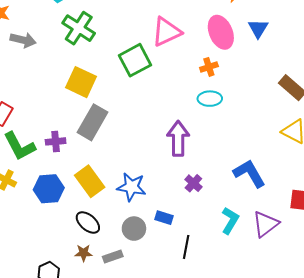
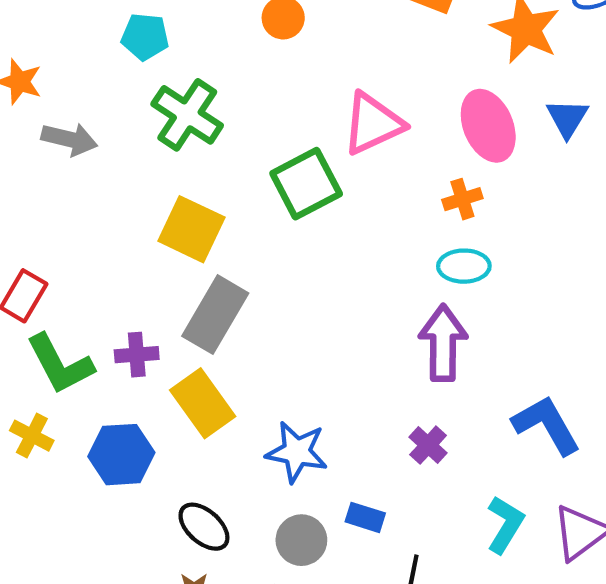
purple arrow: (178, 138) -> (443, 343), moved
yellow rectangle: (90, 181) -> (203, 403), moved

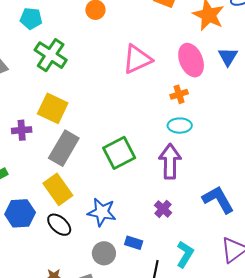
green square: (306, 184) -> (119, 153), moved
purple cross: (137, 355) -> (22, 130), moved
cyan L-shape: (505, 525) -> (185, 254), moved
black ellipse: (204, 527) -> (59, 225), moved

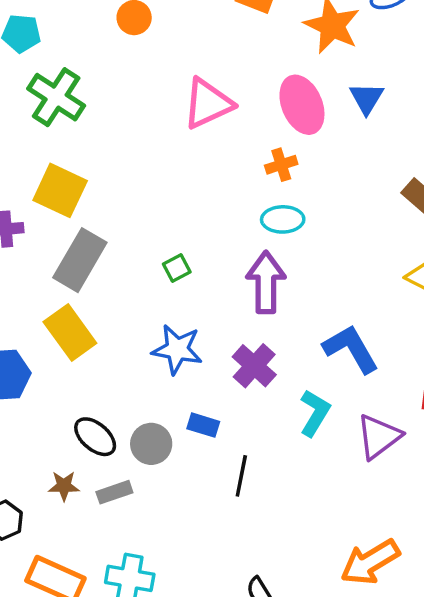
green square: (119, 153) -> (177, 268), size x0.5
purple cross: (163, 209) -> (254, 366), size x1.4
blue star: (102, 212) -> (177, 349), moved
black ellipse: (59, 225) -> (95, 437), moved
cyan L-shape: (185, 254) -> (315, 413), moved

